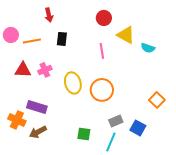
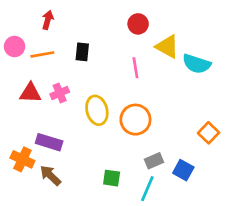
red arrow: (49, 15) -> (48, 20), moved, turned -152
cyan semicircle: (148, 48) -> (197, 64), size x1.5
brown arrow: (38, 132) -> (50, 175), turned 72

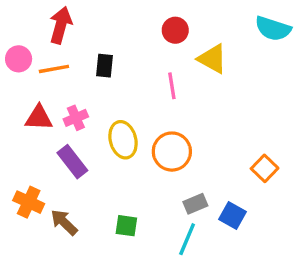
red arrow: (48, 20) -> (61, 25), size x1.5
cyan semicircle: (197, 64) -> (273, 29), moved
purple rectangle: (49, 142) -> (72, 162), moved, turned 35
green square: (112, 178) -> (126, 226), moved

